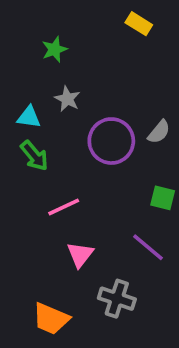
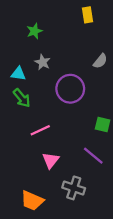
yellow rectangle: (139, 24) -> (88, 15), turned 49
gray semicircle: (159, 132) -> (100, 61), moved

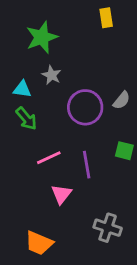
green star: (34, 31) -> (42, 37), size x1.6
gray semicircle: (100, 61) -> (122, 100), moved
purple line: (93, 156) -> (87, 165), moved, turned 40
gray cross: (74, 188) -> (108, 228), moved

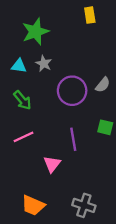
cyan triangle: (22, 89) -> (19, 66), moved
pink line: (49, 158) -> (24, 137), moved
gray cross: (108, 228) -> (84, 205), moved

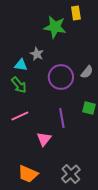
green star: (35, 32) -> (55, 27), moved, turned 30
cyan triangle: (19, 66) -> (21, 65), moved
gray cross: (84, 205) -> (71, 174), turned 30

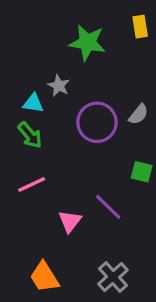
yellow rectangle: (76, 13) -> (140, 27), moved
purple line: (62, 118) -> (108, 207), moved, turned -36
orange trapezoid: (28, 174) -> (44, 277), turned 35

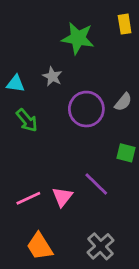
cyan triangle: (33, 103) -> (16, 84), moved
pink line: (32, 184) -> (28, 198), moved

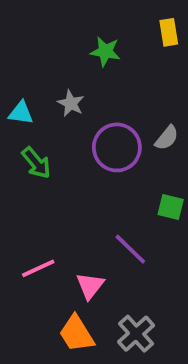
green star: (78, 38) -> (105, 51), size x0.7
pink triangle: (62, 197) -> (90, 286), moved
orange trapezoid: (40, 246) -> (77, 334), moved

